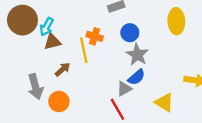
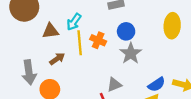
cyan arrow: (47, 27) -> (74, 22), moved
orange cross: (95, 36) -> (98, 40), moved
blue semicircle: (136, 77) -> (157, 84), moved

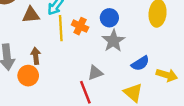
brown arrow: (57, 59) -> (36, 56), moved, turned -63
blue semicircle: (157, 84) -> (140, 63), moved

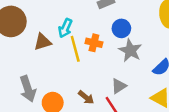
brown arrow: (36, 56) -> (86, 97), moved, turned 147

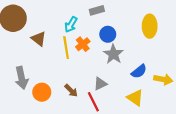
cyan arrow: (65, 28) -> (71, 24), moved
brown triangle: (43, 42) -> (39, 39), turned 49
orange cross: (94, 43) -> (83, 44), turned 32

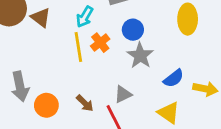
brown triangle: (39, 39) -> (41, 18), moved

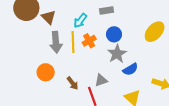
yellow ellipse: (188, 19) -> (155, 32), turned 35
blue semicircle: (174, 78) -> (130, 69), moved
gray arrow: (20, 86) -> (56, 42), moved
orange circle: (46, 105) -> (46, 72), moved

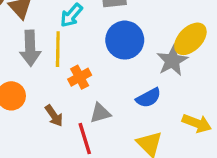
blue circle: (114, 34) -> (125, 40), size x1.5
orange cross: (89, 41) -> (80, 77), moved
gray star: (117, 54) -> (172, 61), moved

